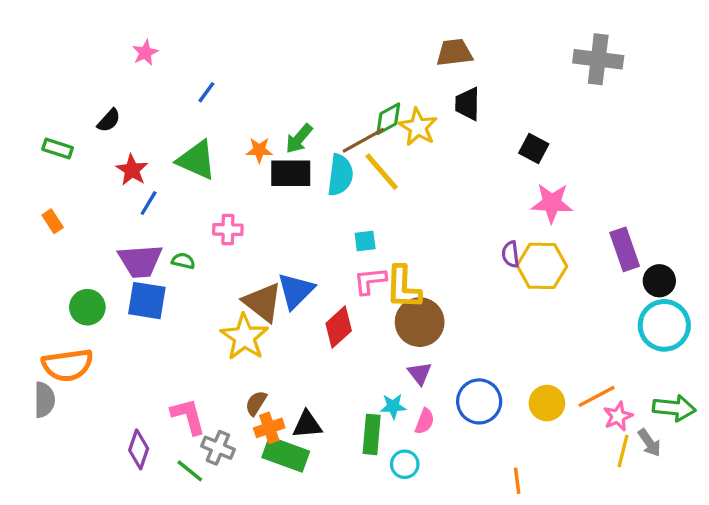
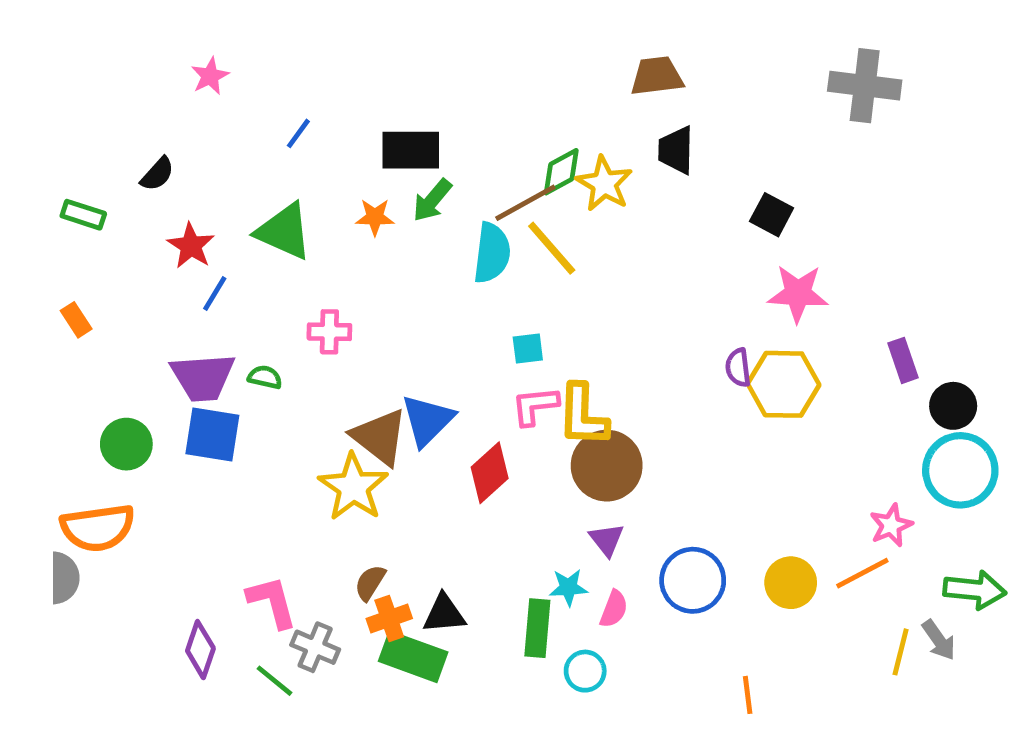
black rectangle: (291, 173) -> (411, 150), moved
purple rectangle: (625, 249) -> (903, 360), size x0.7
pink star: (618, 416) -> (891, 525), moved

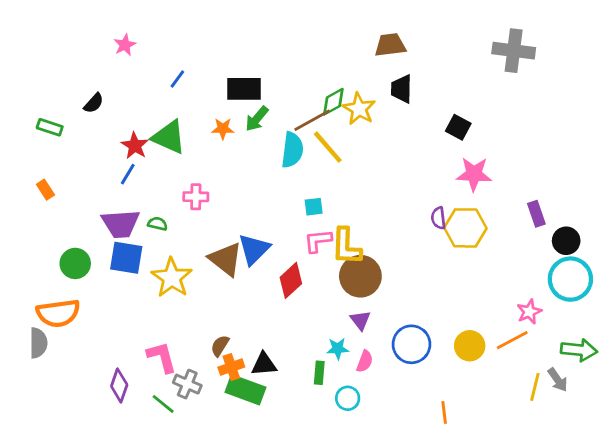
red star: (191, 246) -> (135, 146), moved
yellow star: (353, 487) -> (172, 278), moved
green rectangle: (537, 628) -> (319, 373), size x0.7

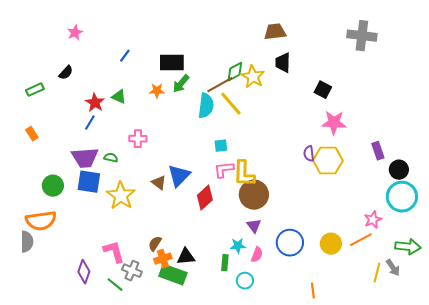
pink star: (125, 45) -> (75, 33), moved
green rectangle: (50, 127) -> (35, 90), turned -42
green triangle: (169, 137) -> (119, 97), size x0.6
brown triangle: (226, 259) -> (159, 183), size x0.6

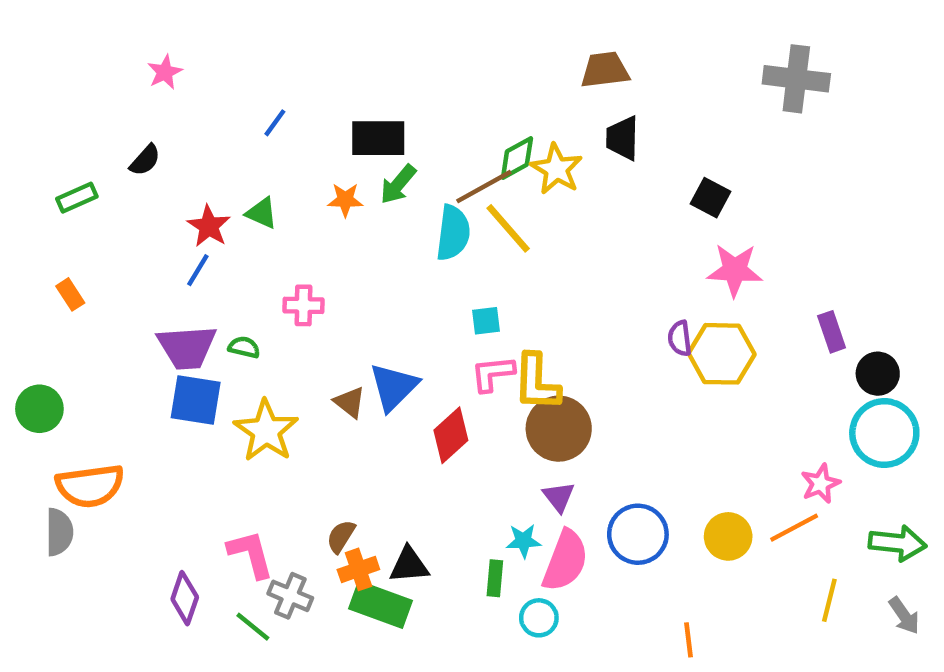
green circle: (53, 186) -> (39, 409), moved
pink semicircle: (257, 255) -> (565, 561), size x1.8
gray arrow: (393, 268) -> (904, 616), moved

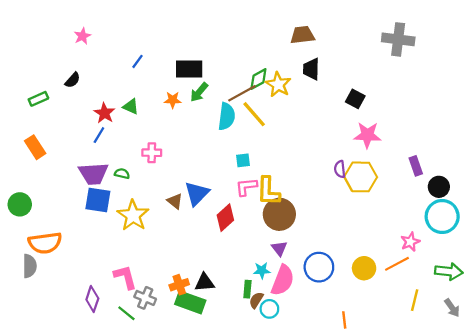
orange rectangle: (70, 294) -> (35, 147), size x1.5
brown semicircle: (341, 536) -> (256, 300), moved

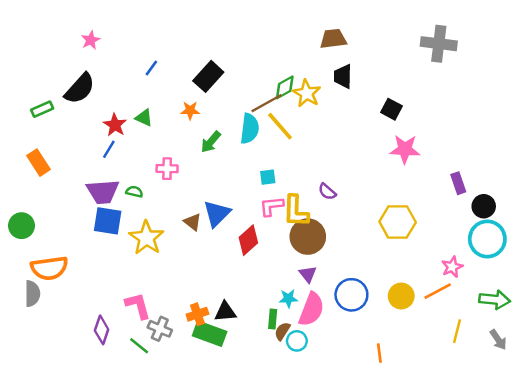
black rectangle: (189, 69) -> (208, 76), turned -48
black semicircle: (73, 80) -> (80, 89), size x1.8
green arrow: (199, 92) -> (211, 142), moved
purple semicircle: (340, 169) -> (327, 192), moved, turned -42
yellow hexagon: (361, 177) -> (398, 222), moved

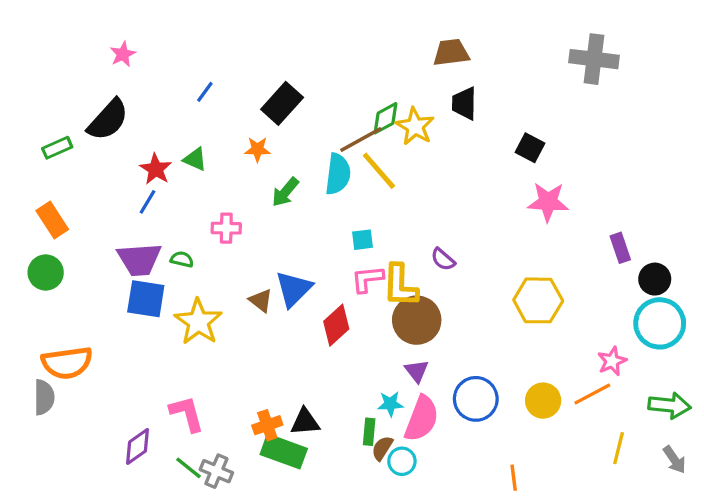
green circle: (22, 226) -> (46, 272), moved
gray cross: (160, 329) -> (216, 471), moved
purple diamond: (102, 330) -> (138, 447), turned 36

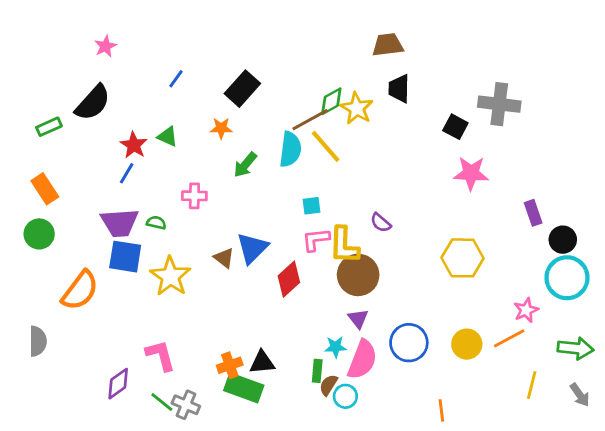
gray cross: (594, 59) -> (499, 104), moved
orange semicircle: (67, 363) -> (80, 290), moved, turned -45

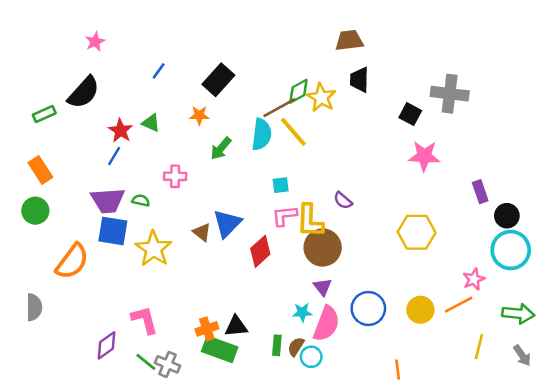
green rectangle: (317, 371) -> (277, 345), moved

